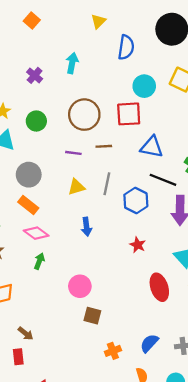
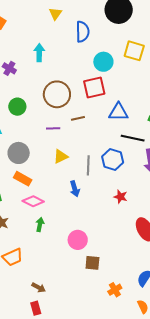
gray line: (107, 184) -> (88, 165), moved

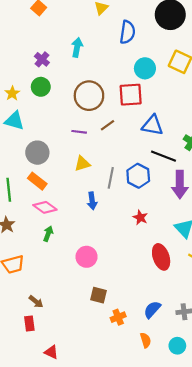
green circle: (17, 107) -> (41, 87), moved
brown line: (78, 118) -> (108, 125), turned -32
brown square: (92, 263) -> (99, 295), moved

